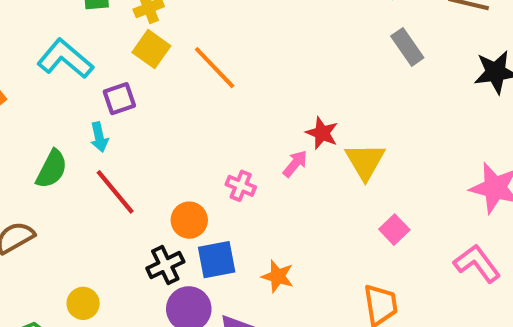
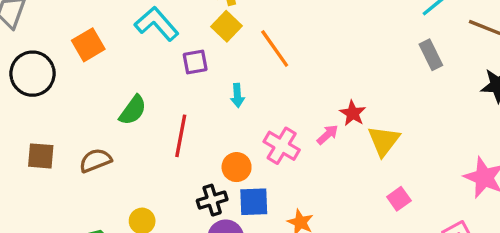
cyan arrow: (99, 137) -> (237, 95), moved
pink cross: (241, 186) -> (282, 146), size x1.5
red line: (115, 192) -> (181, 136), turned 42

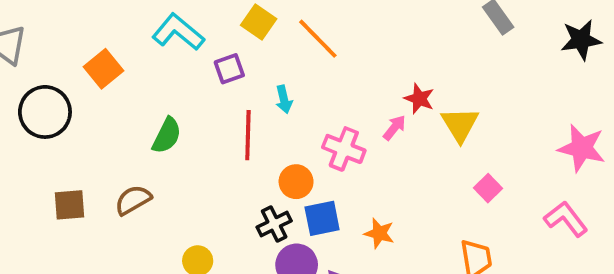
red line: (181, 136) -> (248, 135), moved

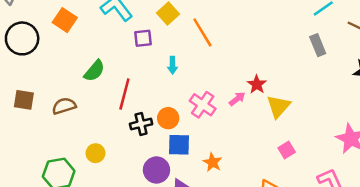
orange square: (104, 69) -> (65, 20), turned -30
red line: (248, 135) -> (124, 94), moved
black cross: (274, 224) -> (141, 124), moved

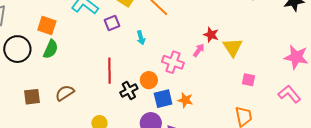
green semicircle: (94, 71) -> (51, 49), moved
pink square: (287, 150) -> (248, 80), turned -32
orange star: (212, 162) -> (185, 100), moved

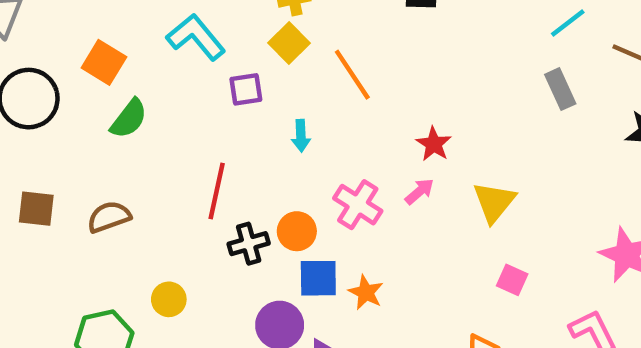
red star: (211, 35) -> (434, 144), moved
green semicircle: (51, 49) -> (129, 119), moved

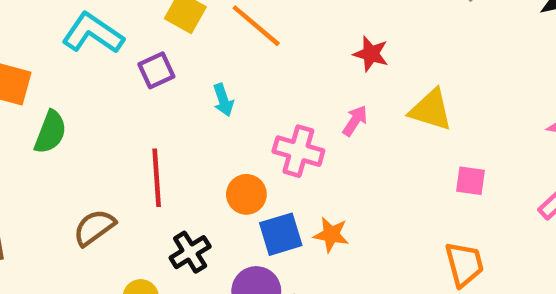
red star: (434, 144) -> (371, 54), moved
yellow triangle: (494, 202) -> (431, 110), turned -36
brown semicircle: (109, 217) -> (94, 227), moved
black cross: (249, 244) -> (190, 252), moved

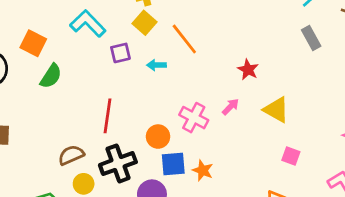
cyan arrow: (223, 100) -> (156, 65), moved, turned 96
brown semicircle: (94, 227) -> (71, 155), moved
black cross: (190, 252) -> (118, 163), size x1.5

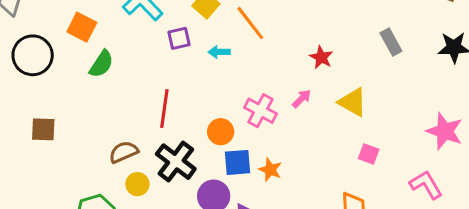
gray rectangle: (311, 38) -> (391, 42), moved
black cross: (118, 163) -> (176, 162), turned -33

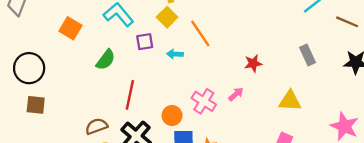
black circle: (33, 55) -> (29, 68), moved
red star: (321, 57) -> (253, 63), turned 30
green semicircle: (101, 64) -> (106, 60), moved
yellow triangle: (353, 102) -> (290, 101), moved, turned -30

